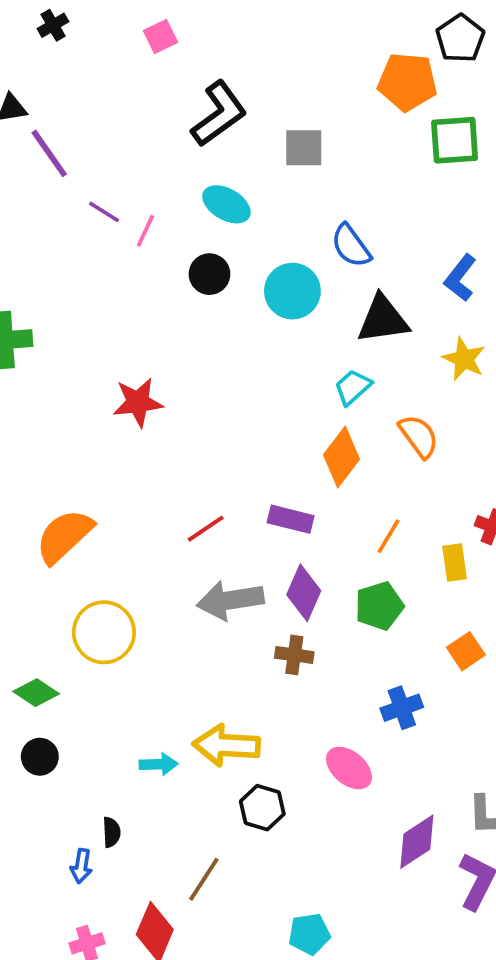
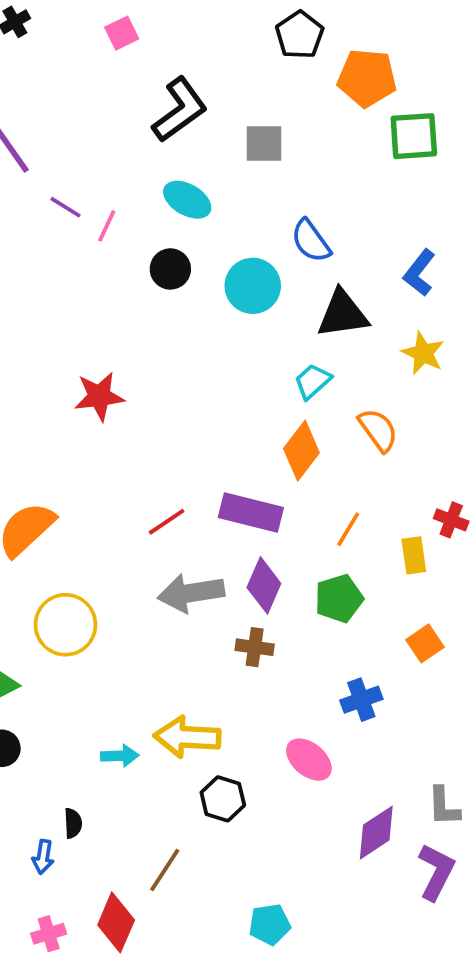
black pentagon: (460, 38) -> (300, 35), moved
purple rectangle: (291, 519) -> (251, 512), size x1.4

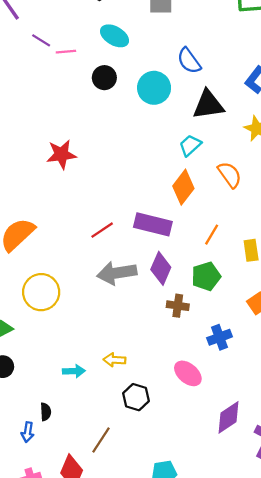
pink line: (107, 226) -> (66, 52), turned 60
brown cross: (255, 647) -> (178, 306), moved
yellow arrow: (187, 737) -> (115, 360), size x0.6

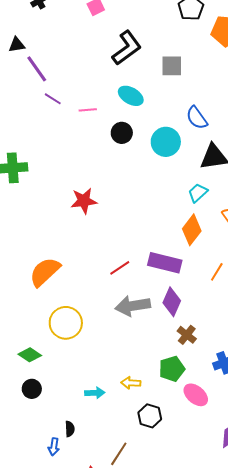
purple line: (41, 40) -> (53, 99), moved
green pentagon: (206, 276) -> (172, 369), moved
brown cross: (178, 306) -> (187, 335), turned 30

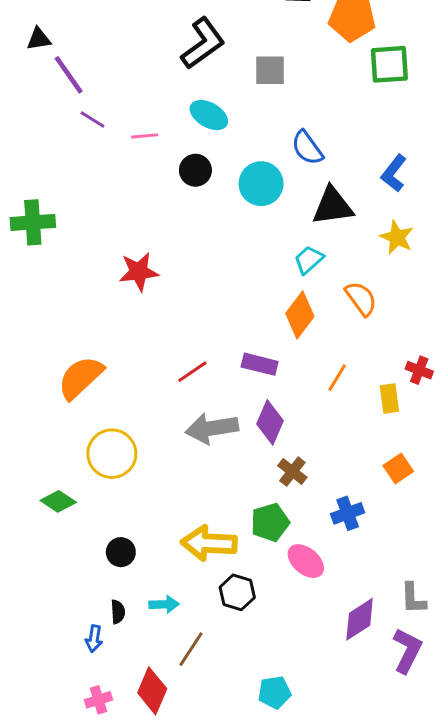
purple rectangle: (165, 263) -> (260, 364), size x0.7
yellow arrow: (131, 383) -> (209, 543), size x1.8
black circle: (32, 389) -> (121, 552), moved
cyan arrow: (95, 393) -> (164, 604), moved

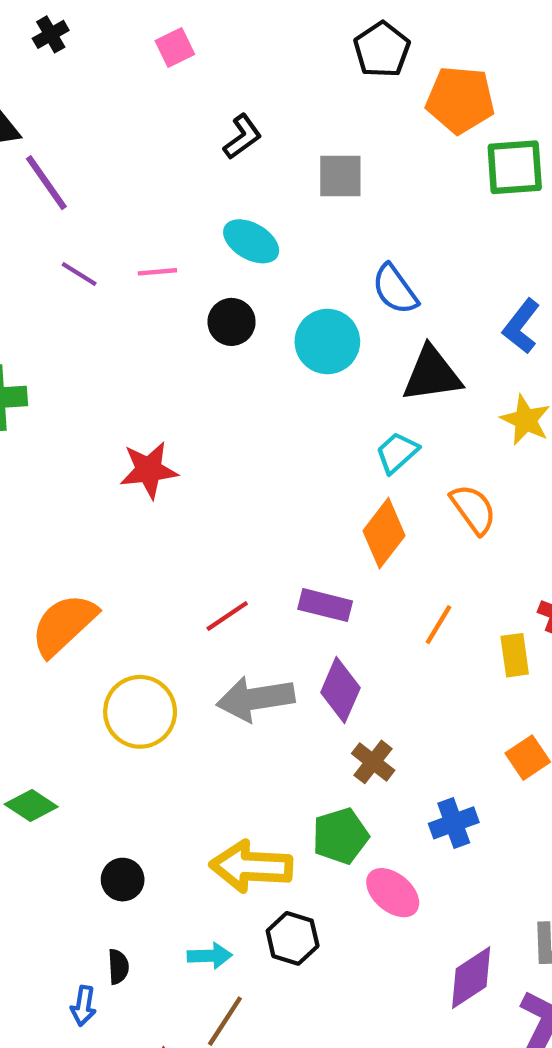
black L-shape: (203, 43) -> (242, 137), size x0.6
purple line: (92, 120) -> (79, 274), moved
yellow circle: (112, 454) -> (140, 712), moved
cyan arrow: (164, 604) -> (210, 956), moved

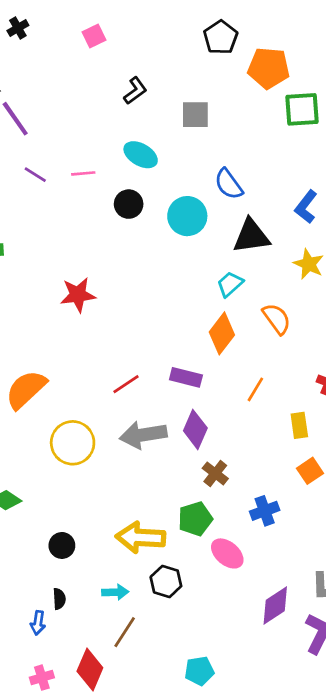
yellow rectangle: (515, 655) -> (299, 425), moved

